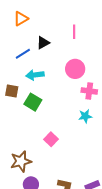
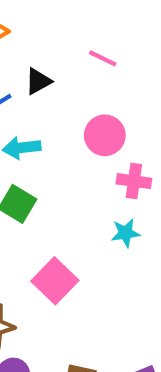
pink line: (74, 32) -> (103, 58), turned -64
pink square: (51, 139) -> (55, 281), size x1.5

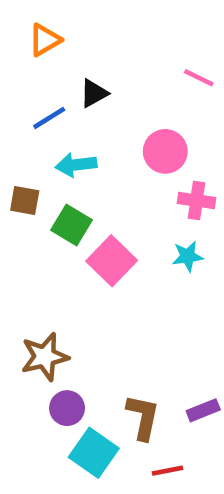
pink line: (103, 58) -> (199, 78), moved
pink square: (55, 281) -> (112, 261), moved

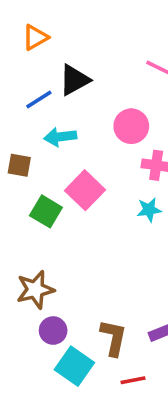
black triangle: (94, 93) -> (74, 80), size x1.4
green square: (72, 225) -> (46, 211), moved
pink square: (112, 261) -> (85, 190), moved

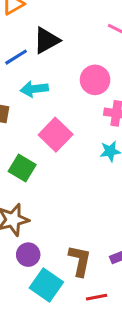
green square: (46, 211) -> (22, 168), moved

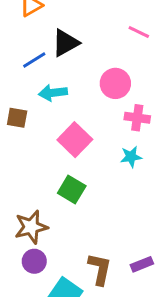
green square: (22, 168) -> (72, 189), moved
purple circle: (28, 255) -> (34, 261), moved

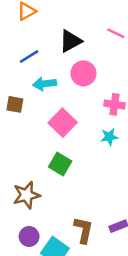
black triangle: (65, 43) -> (70, 41), moved
pink circle: (115, 83) -> (83, 73), moved
purple circle: (34, 261) -> (29, 236), moved

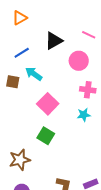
pink circle: (83, 73) -> (79, 61), moved
cyan arrow: (45, 84) -> (34, 74), turned 42
brown square: (15, 104) -> (13, 82), moved

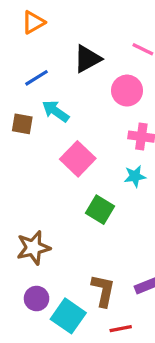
green square: (46, 136) -> (100, 210), moved

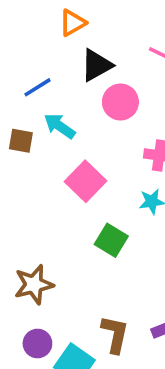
orange triangle: (33, 22) -> (73, 23), moved
pink circle: (127, 91) -> (120, 102), moved

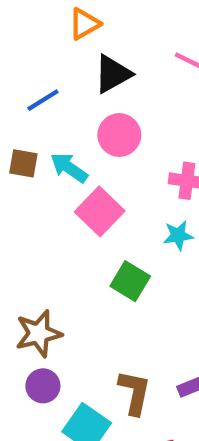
pink circle: (120, 102) -> (119, 135), moved
cyan arrow: (60, 126) -> (69, 168), moved
purple circle: (37, 344) -> (43, 386), moved

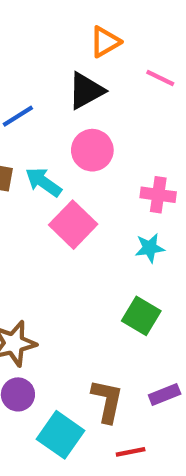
orange triangle: (84, 24) -> (105, 42), moved
green square: (130, 281) -> (141, 316), moved

